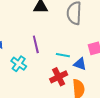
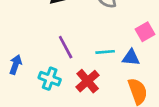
red cross: (59, 77) -> (88, 81), moved

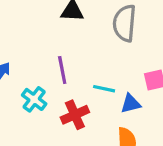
blue triangle: (131, 58) -> (131, 104), turned -36

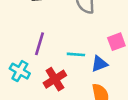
purple line: (62, 70) -> (40, 44), turned 35

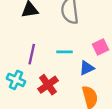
cyan line: (76, 54) -> (64, 52), moved

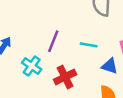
blue triangle: (87, 68) -> (110, 66), turned 35

